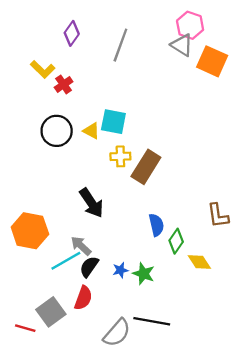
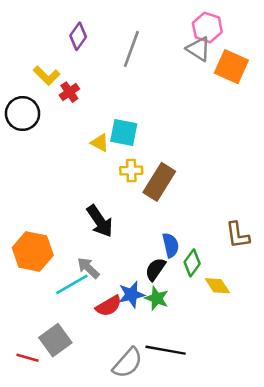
black circle: (57, 131) -> (23, 114), moved
black semicircle: (89, 267) -> (155, 269), moved
blue star: (120, 270) -> (131, 295), size x1.5
red semicircle: (83, 298) -> (109, 306), moved, turned 40

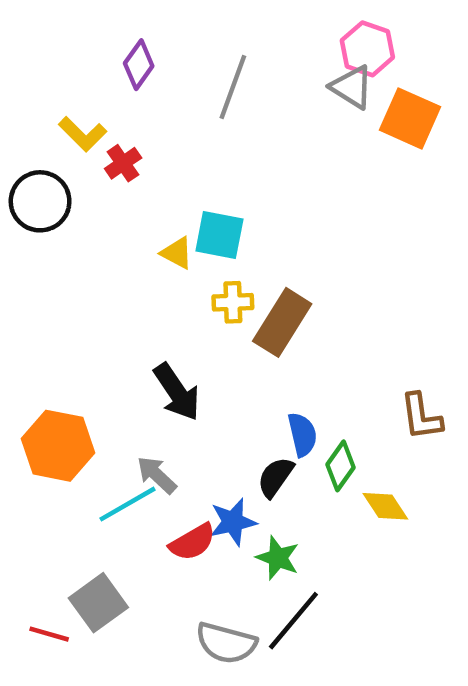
green star: (157, 298) -> (278, 558), moved
black line: (166, 350) -> (293, 621), turned -60
gray semicircle: (128, 363) -> (226, 643), turned 64

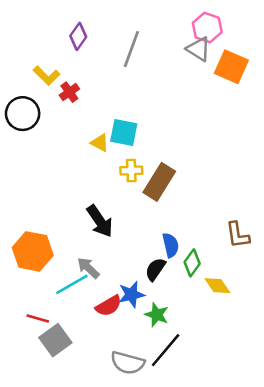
red line: (49, 634) -> (38, 319), moved

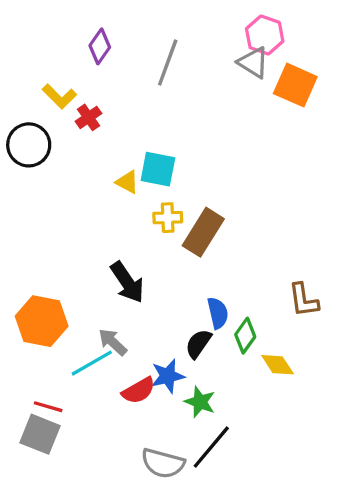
gray square: (55, 340) -> (40, 434), moved, turned -32

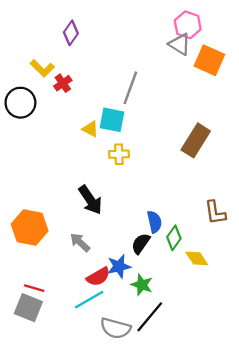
gray line: (168, 62) -> (130, 88), moved
brown rectangle: (203, 232) -> (196, 140), moved
cyan line: (92, 363) -> (89, 300), moved

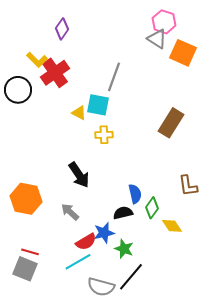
red cross: (63, 83) -> (55, 73), size x1.8
black semicircle: (141, 243) -> (123, 213), turned 42

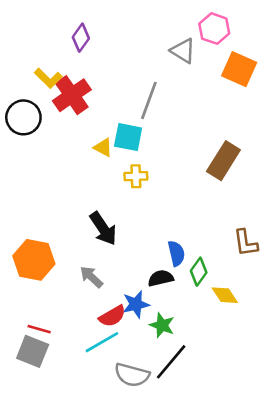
gray triangle: (157, 39) -> (183, 51), moved

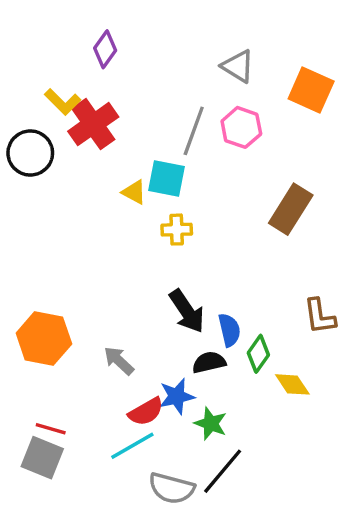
pink hexagon: (214, 29) -> (241, 127), moved
black arrow: (103, 229) -> (187, 311), moved

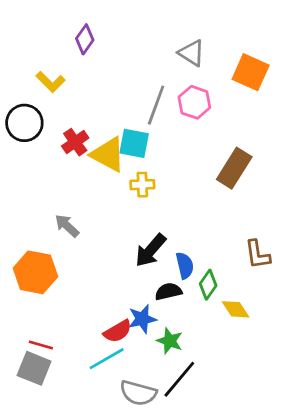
red cross: (93, 124) -> (75, 142), moved, size x0.7
yellow triangle: (134, 192) -> (108, 154), size x1.8
black arrow: (187, 311) -> (151, 250), turned 75
gray arrow: (119, 361) -> (67, 226), moved

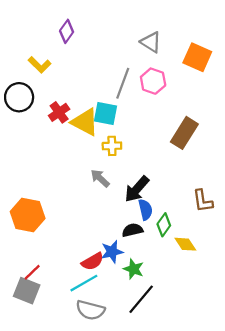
gray arrow: (67, 226) -> (100, 178), moved
black arrow: (151, 250) -> (137, 189), moved
red line: (41, 345) -> (32, 272), turned -60
gray semicircle: (138, 393) -> (90, 310), moved

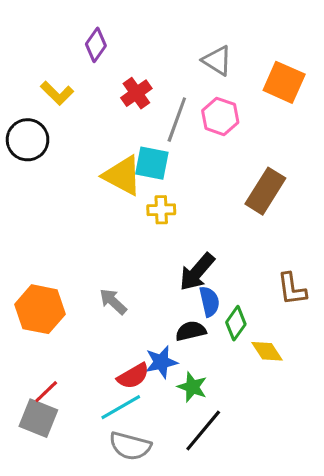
red cross: (59, 112) -> (136, 93), moved
gray arrow: (100, 178) -> (113, 301), moved

